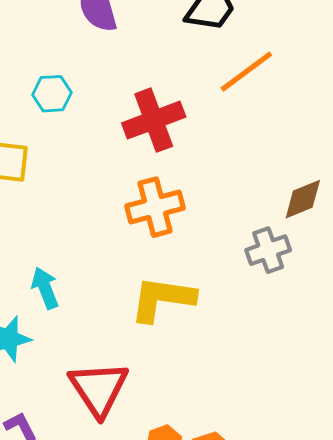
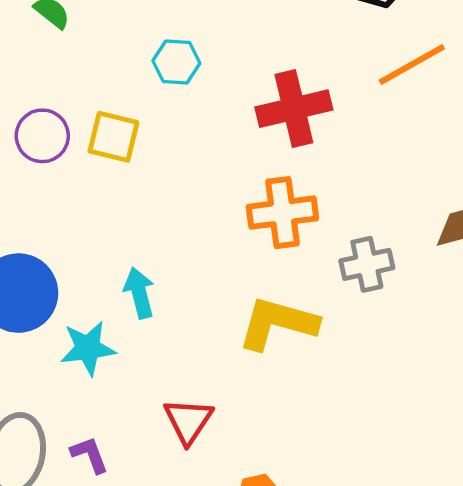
gray cross: (268, 250) -> (367, 264), moved
red triangle: (99, 389) -> (188, 421), size x0.7

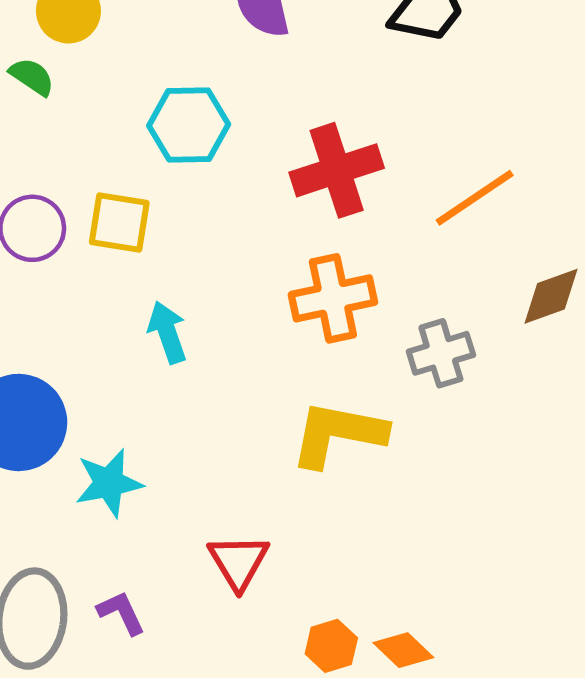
cyan hexagon: (176, 62) -> (189, 125), size x1.4
orange line: (412, 65) -> (475, 198), moved
cyan arrow: (139, 293) -> (167, 332), moved

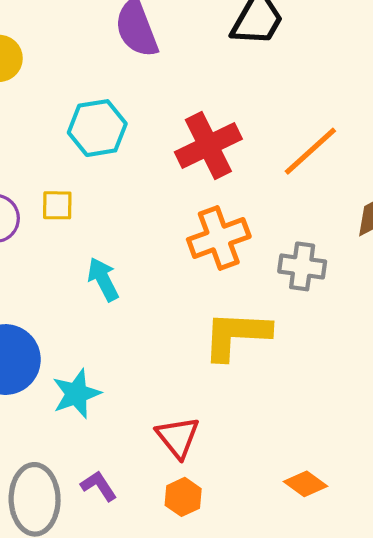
yellow square: (119, 222) -> (57, 205), size x0.7
gray cross: (441, 353) -> (302, 266), turned 33
orange hexagon: (331, 646) -> (183, 497), moved

